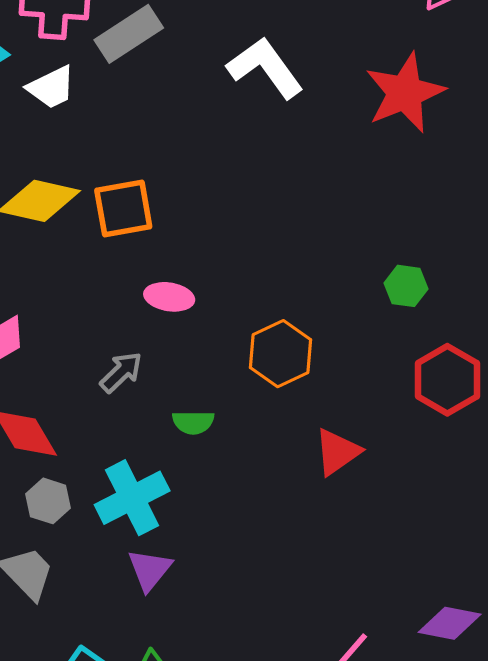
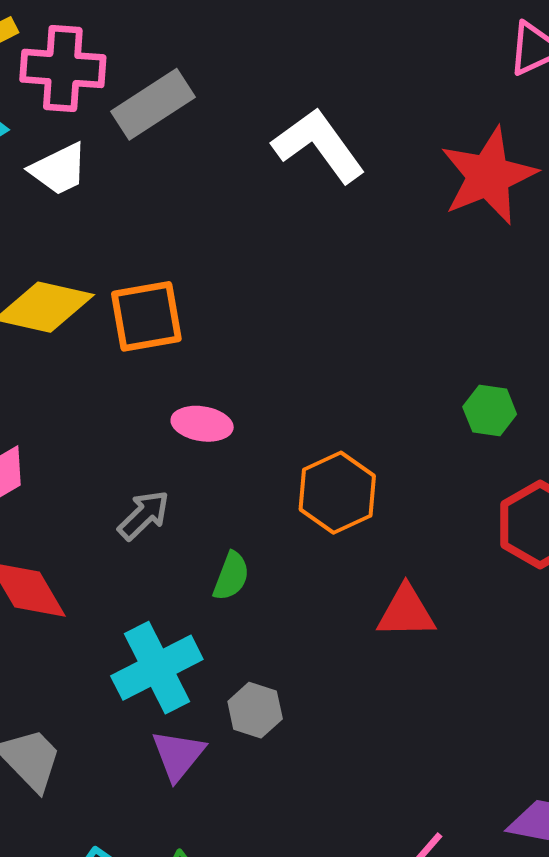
green semicircle: (193, 422) -> (231, 576), turned -69
red triangle: (337, 452) -> (406, 612), turned 34
gray hexagon: (48, 501) -> (255, 710), moved

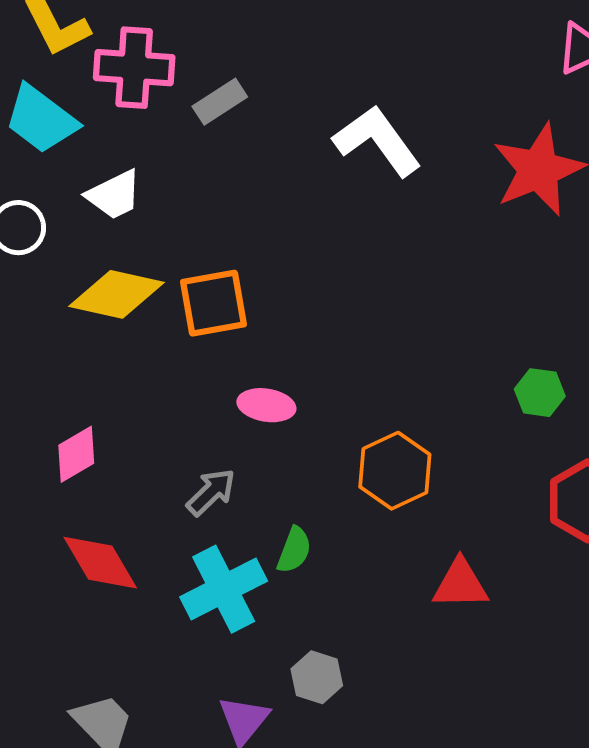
gray rectangle: (153, 104) -> (220, 102), size x0.7
white trapezoid: (59, 169) -> (114, 195), moved
cyan cross: (157, 668) -> (224, 589), moved

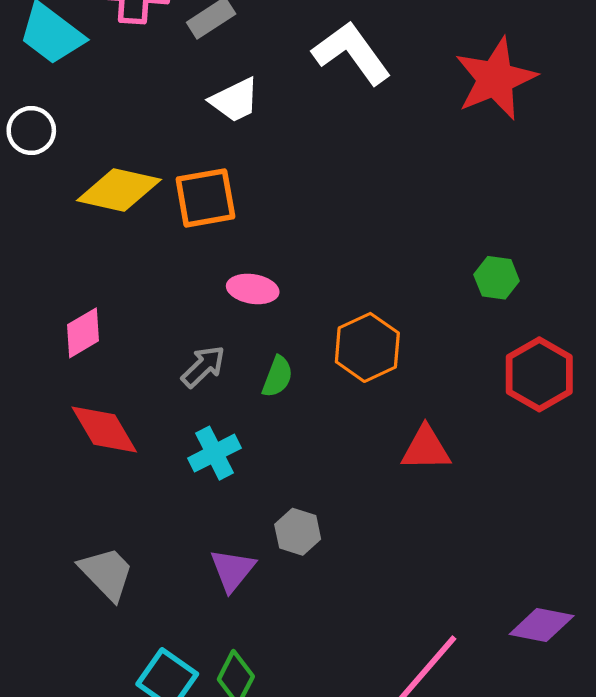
white trapezoid: (114, 195) -> (235, 100), moved
green semicircle: (294, 550) -> (277, 377), moved
cyan cross: (224, 589) -> (214, 453), size x0.7

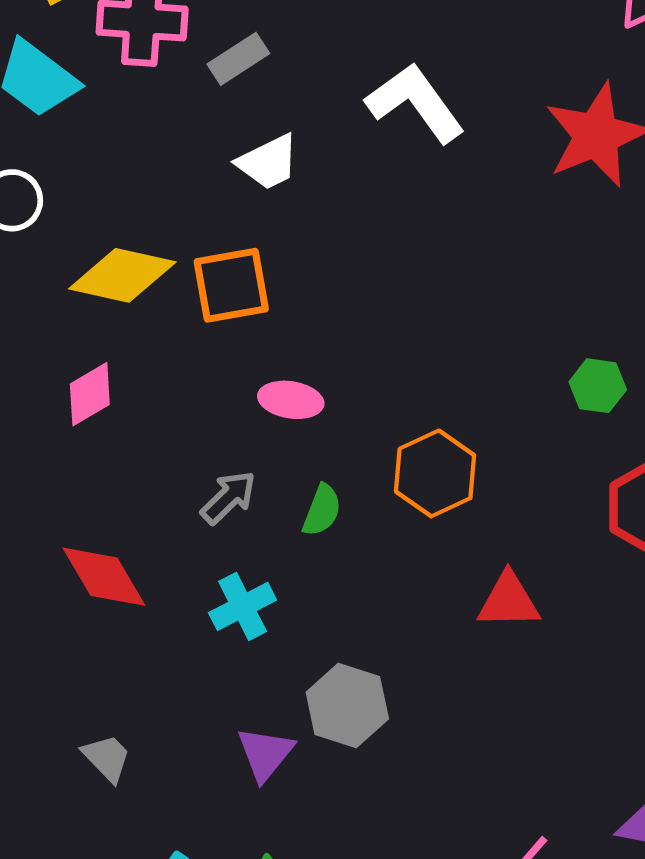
pink diamond: (83, 333) -> (90, 394), moved
gray hexagon: (298, 532) -> (347, 705), size x1.4
gray trapezoid: (107, 573) -> (107, 758), size x0.7

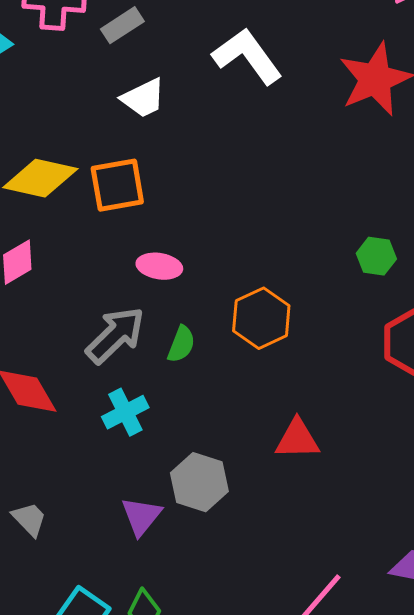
gray arrow: (228, 497) -> (115, 335), size x1.5
red triangle: (509, 601) -> (297, 439), moved

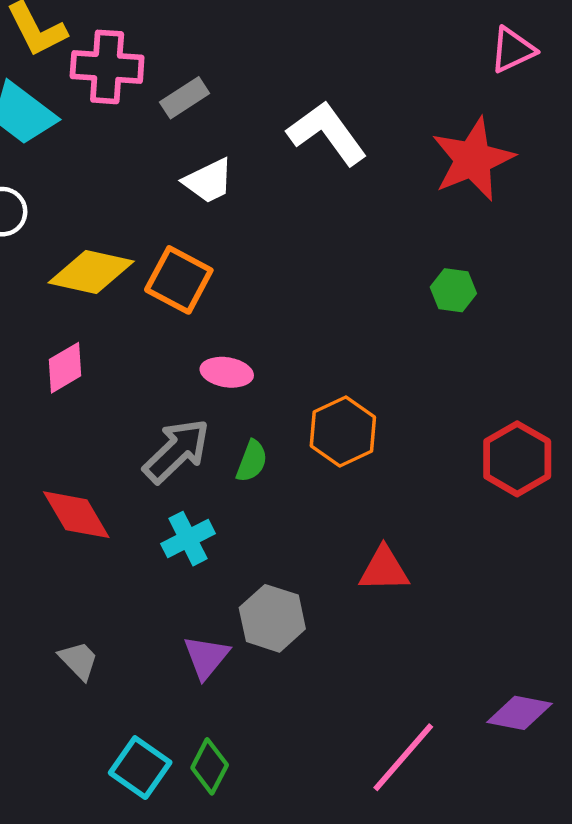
orange square: (117, 185) -> (179, 280), turned 38
green hexagon: (376, 256) -> (453, 290), moved

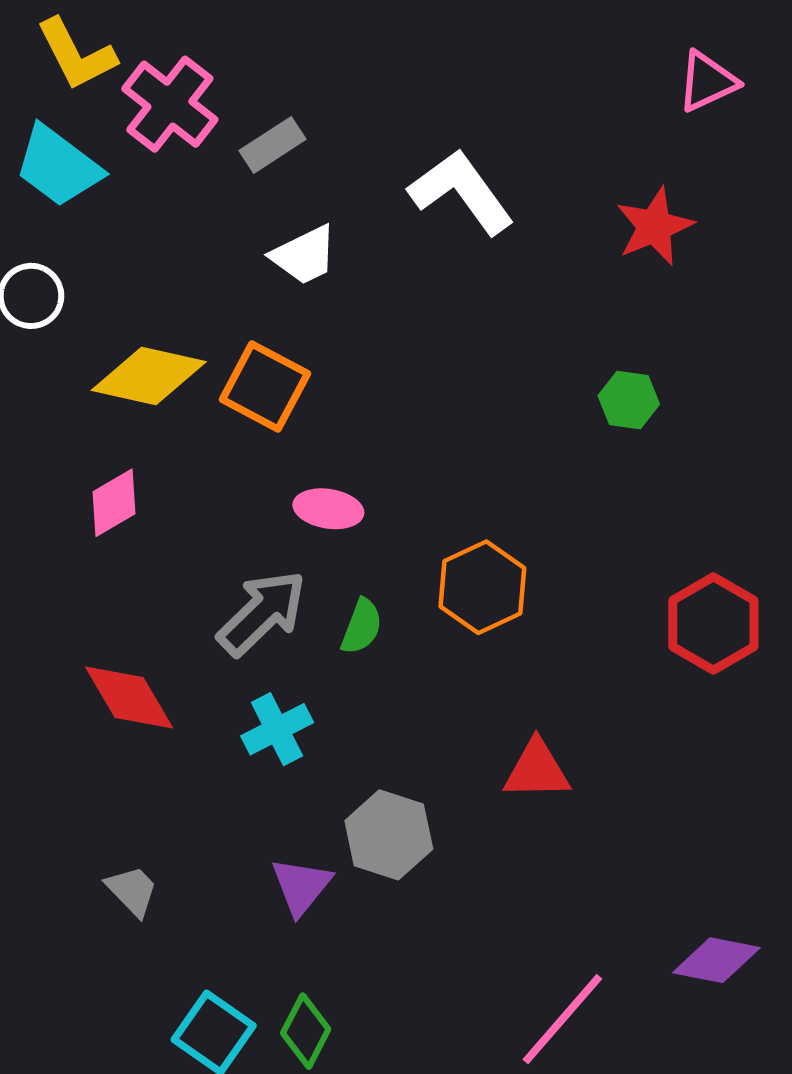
pink cross: (107, 67) -> (170, 104), turned 34
red star: (473, 159) -> (654, 226), size x0.7

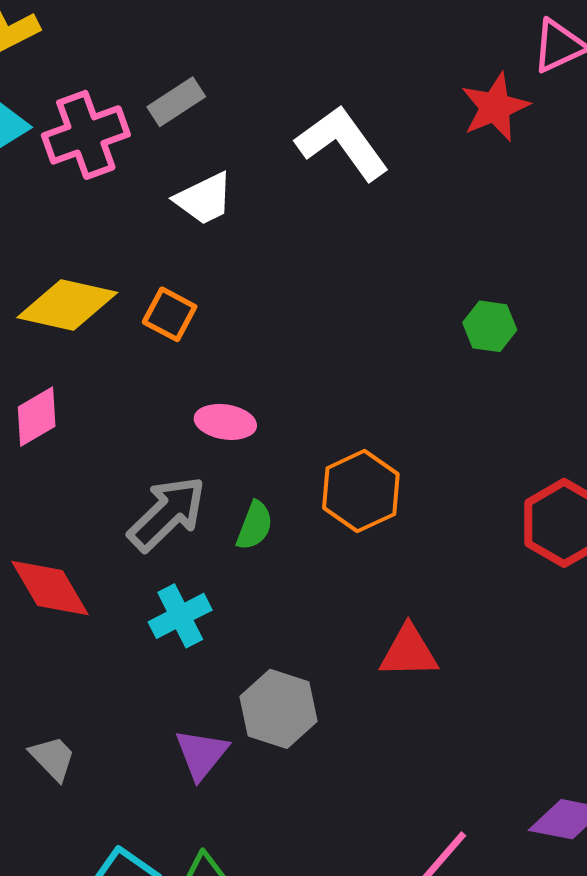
pink cross: (170, 104) -> (86, 135), moved, turned 32
red star: (654, 226) -> (495, 107), moved
orange square: (265, 386) -> (170, 314), size x0.7

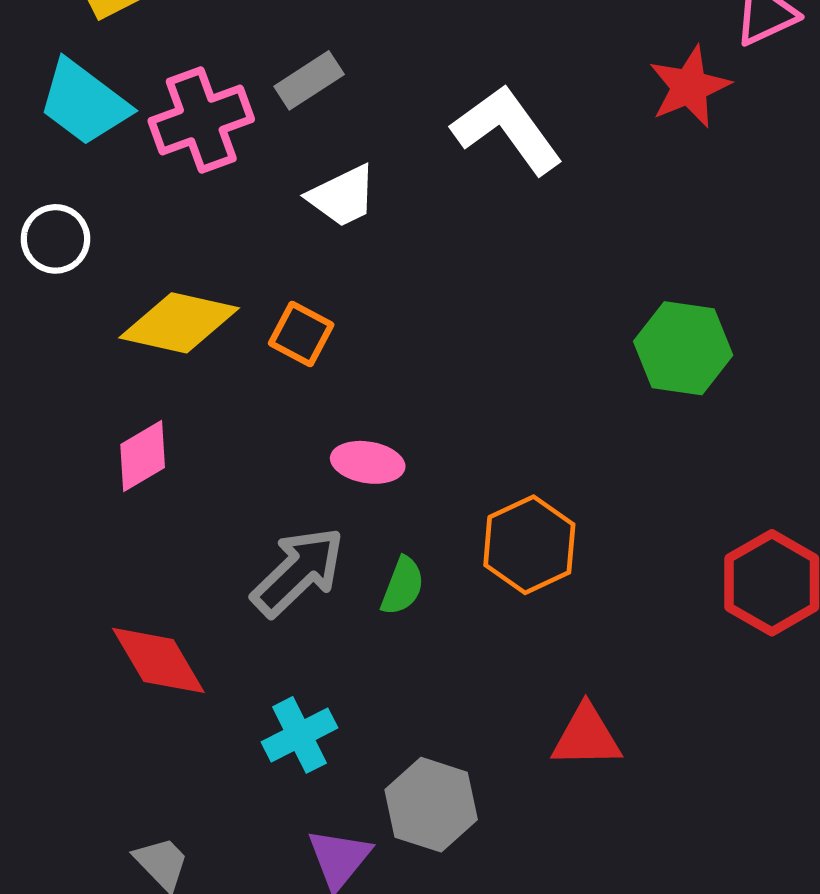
green hexagon: (490, 326) -> (683, 348), size x1.5
cyan cross: (180, 616) -> (300, 735), moved

